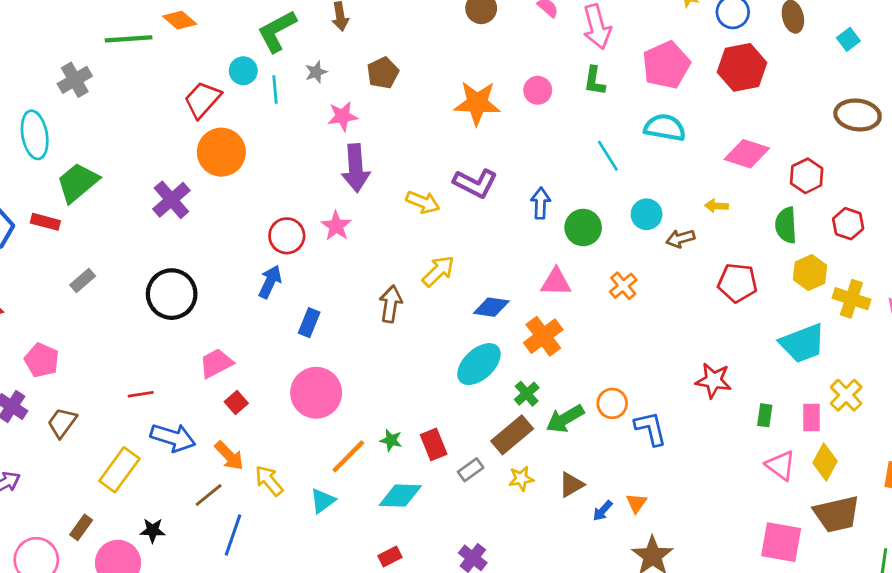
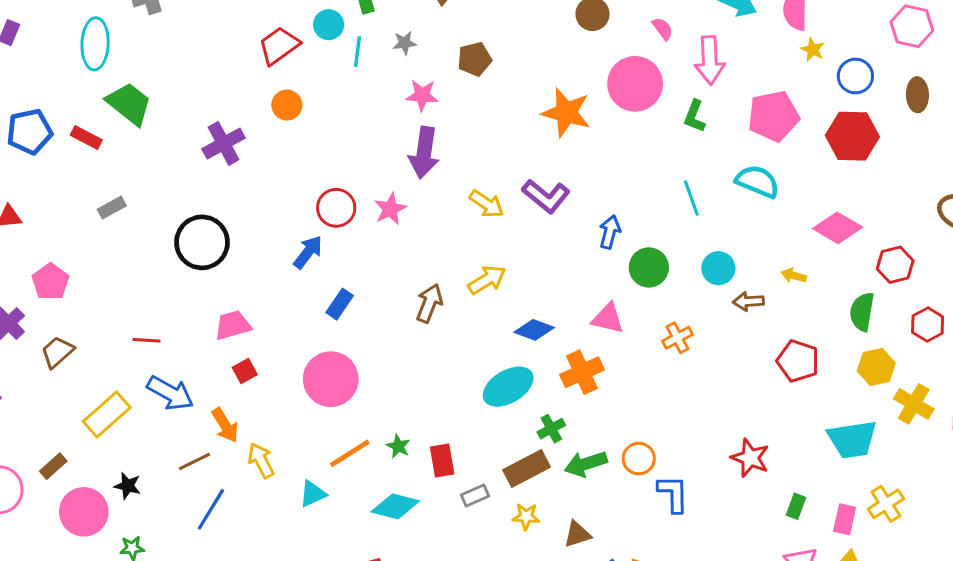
pink circle: (538, 90) -> (635, 84), moved, size x1.8
orange circle: (221, 152) -> (287, 105), size x0.6
green trapezoid: (78, 182) -> (129, 104), turned 66

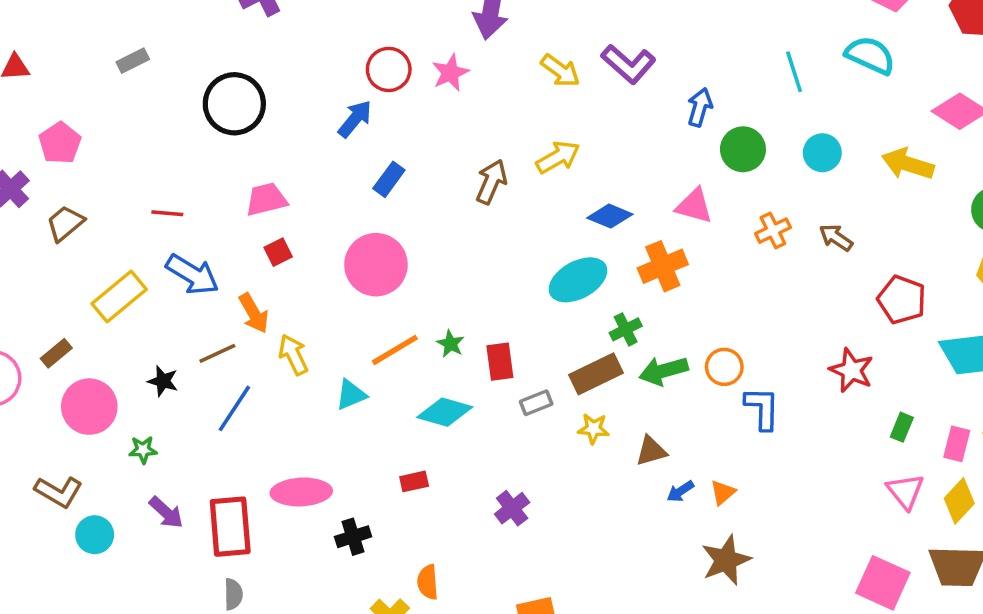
yellow arrow: (794, 276) -> (908, 164), size x1.8
brown arrow: (748, 301) -> (836, 237), moved, turned 36
red pentagon: (798, 361) -> (902, 300), moved
black star: (128, 486) -> (163, 381), moved

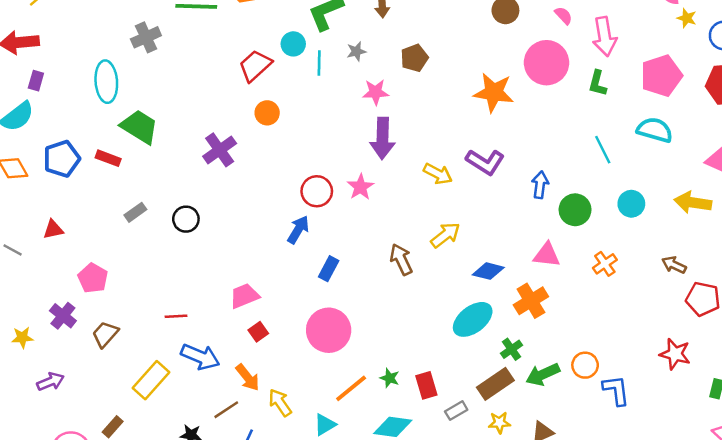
black circle: (234, 104) -> (186, 219), moved, size x0.6
brown arrow: (491, 182) -> (401, 259), turned -40
brown arrow: (836, 237) -> (674, 265), moved

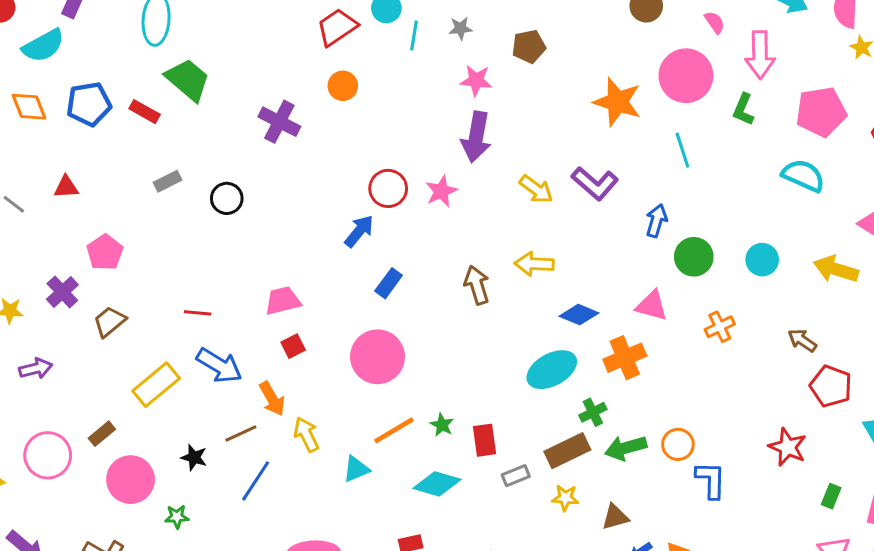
purple cross: (220, 150) -> (279, 122), turned -36
cyan line: (603, 150) -> (682, 150), moved
yellow arrow: (445, 235) -> (534, 264), turned -148

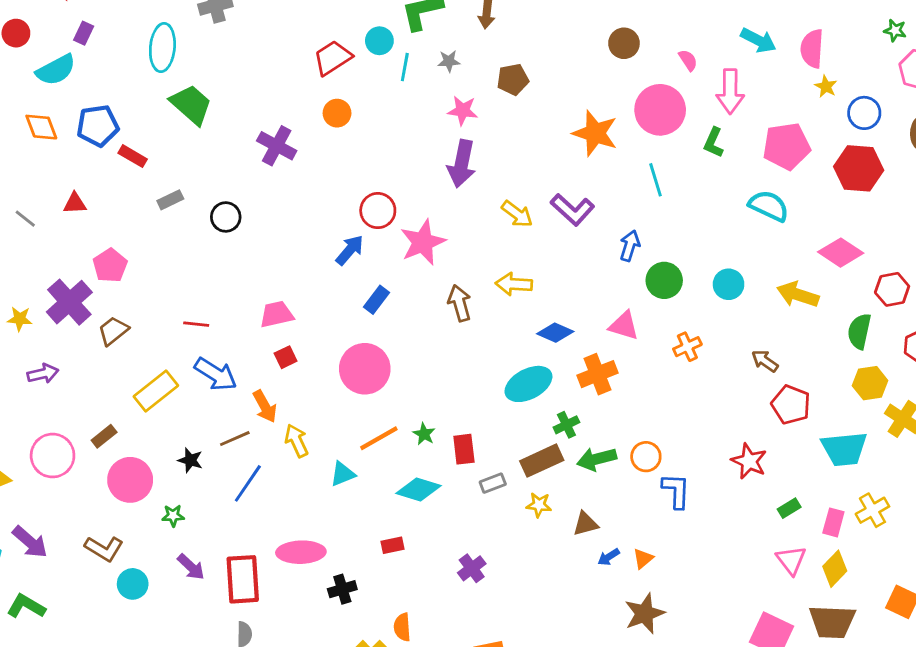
red rectangle: (145, 112) -> (133, 156), moved
pink star: (441, 191) -> (423, 242), moved, size x1.5
purple cross: (62, 292) -> (69, 302), size x1.5
green rectangle: (831, 496) -> (789, 508), turned 35

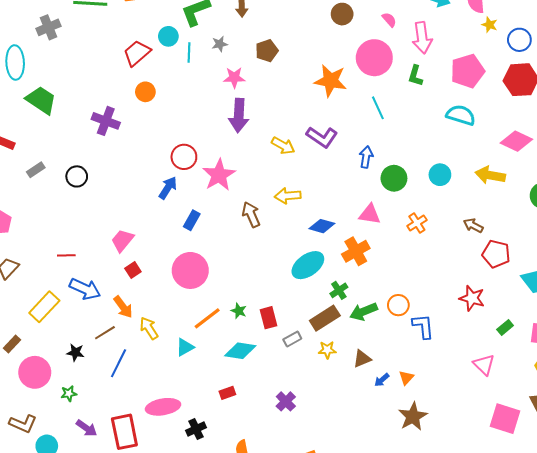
pink trapezoid: (277, 314) -> (122, 240), turned -30
pink triangle: (791, 560) -> (484, 365), moved

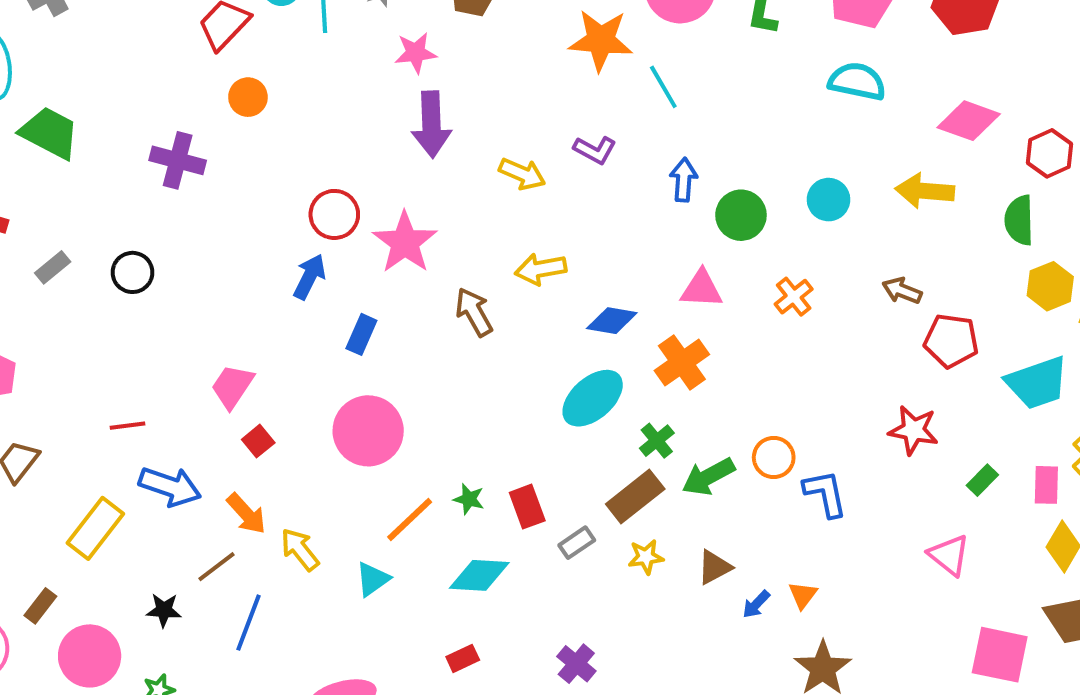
cyan line: (378, 108) -> (663, 87), moved
purple L-shape: (322, 137) -> (595, 150), size x0.7

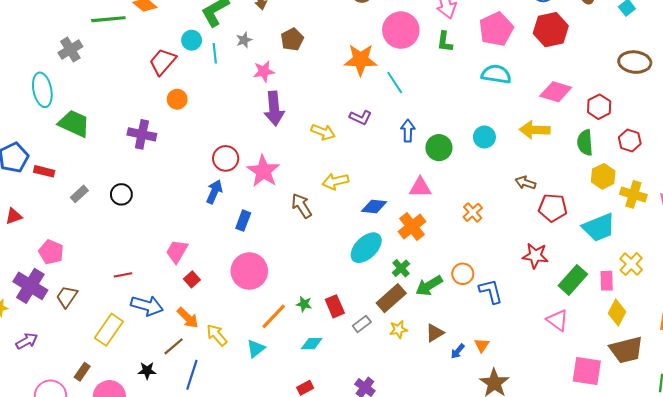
orange cross: (794, 297) -> (473, 212), moved
green rectangle: (982, 480) -> (573, 280), size x1.8
cyan diamond: (479, 575) -> (312, 344), size x0.7

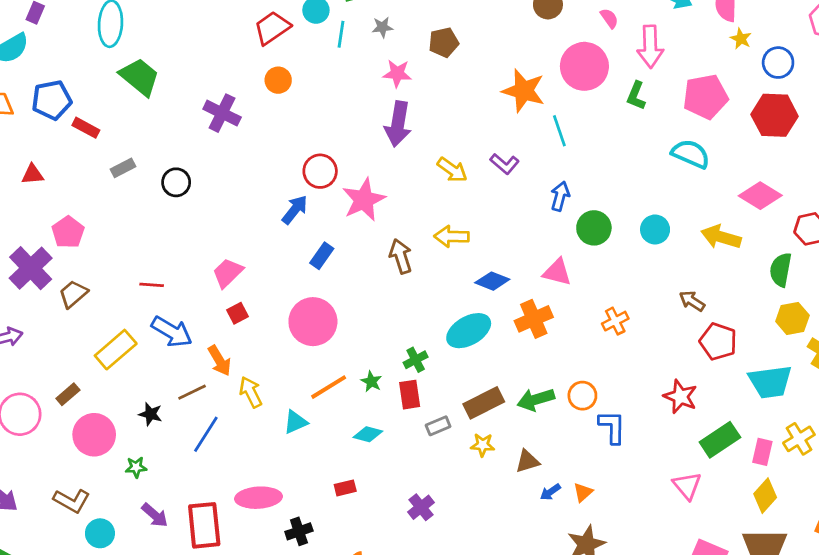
green cross: (401, 268) -> (416, 360), moved

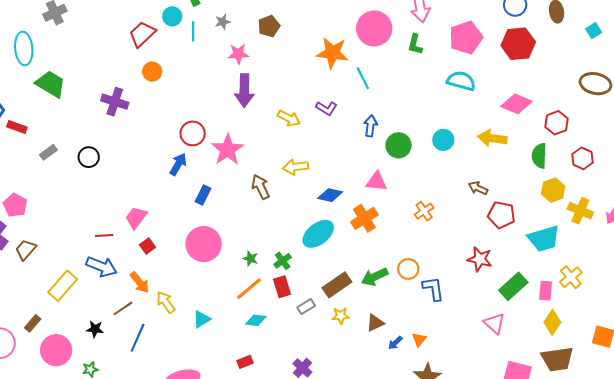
red line: (152, 285) -> (104, 235), moved
green star: (371, 382) -> (250, 259), moved
orange line: (329, 387) -> (249, 289), moved

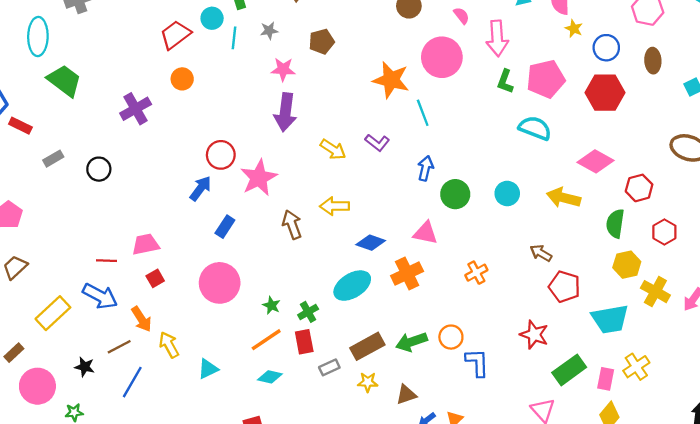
green L-shape: (415, 44) -> (505, 81), moved
purple cross: (115, 102) -> (136, 109), turned 36
pink trapezoid: (136, 218) -> (146, 244), turned 35

